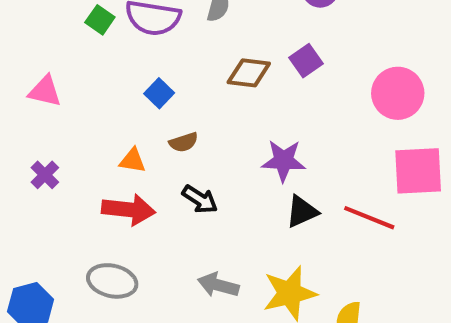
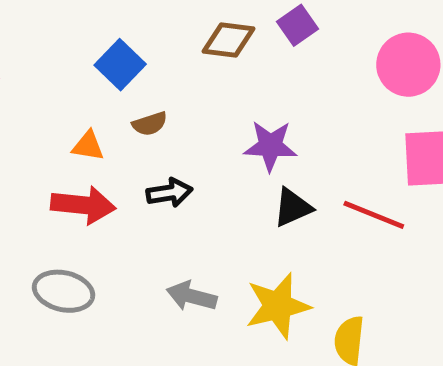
blue square: (159, 93) -> (120, 65), size x1.4
black arrow: (200, 199) -> (169, 193), turned -42

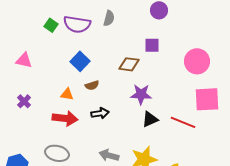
purple square: (297, 25) -> (152, 45), turned 35
brown diamond: (229, 40) -> (129, 64), moved

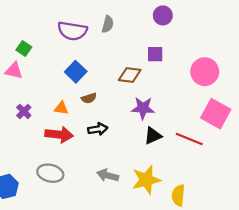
green square: (51, 25) -> (24, 49), moved
pink square: (207, 99) -> (216, 114), turned 32
purple cross: (24, 101) -> (24, 111), moved

